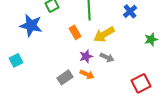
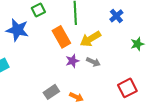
orange rectangle: (75, 32) -> (61, 37), size x1.5
orange arrow: (87, 74) -> (76, 97), moved
gray rectangle: (65, 77) -> (51, 92), moved

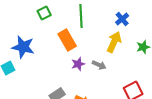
blue star: (17, 30) -> (23, 47), moved
yellow arrow: (90, 39) -> (114, 42), moved, turned 145

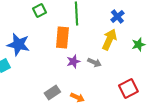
orange rectangle: (67, 40) -> (62, 37), turned 35

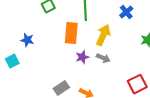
yellow arrow: (109, 39) -> (103, 35), moved
blue star: (18, 44) -> (27, 40), size x0.6

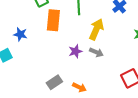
orange rectangle: (71, 33) -> (53, 20), moved

